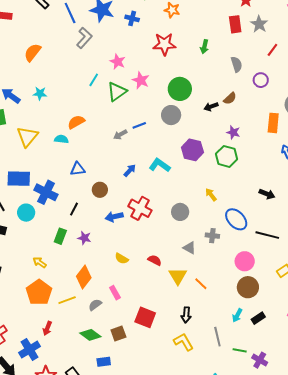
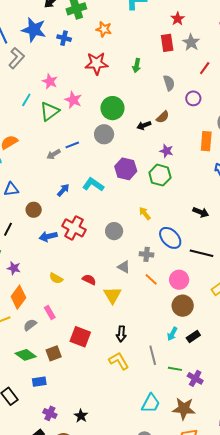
purple star: (84, 238) -> (14, 268), moved
orange line: (201, 284) -> (151, 279), moved

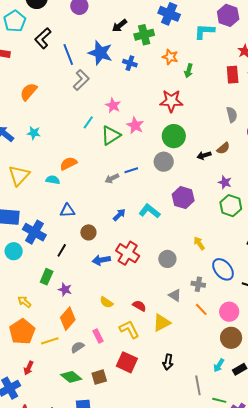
red star: (97, 63) -> (171, 101), moved
green arrow: (137, 66) -> (189, 71), moved
green hexagon: (160, 175) -> (231, 206), moved
yellow triangle: (112, 295) -> (162, 323), turned 30
yellow L-shape: (119, 361) -> (129, 329), moved

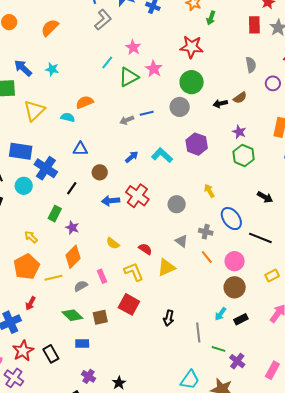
black arrow: (168, 362) -> (169, 318), moved

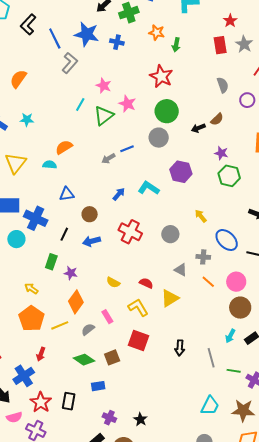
red star: (191, 47) -> (161, 76), turned 30
blue arrow: (111, 201) -> (92, 241), moved
black rectangle: (51, 354) -> (69, 401), turned 48

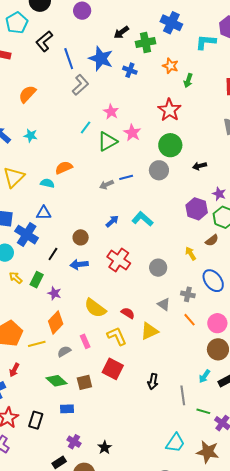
brown semicircle: (217, 119) -> (212, 240), moved
purple hexagon: (181, 172) -> (197, 209), moved
blue triangle: (67, 194) -> (44, 213), moved
yellow semicircle: (113, 282) -> (95, 308), size x1.6
yellow arrow: (31, 289) -> (16, 278), moved

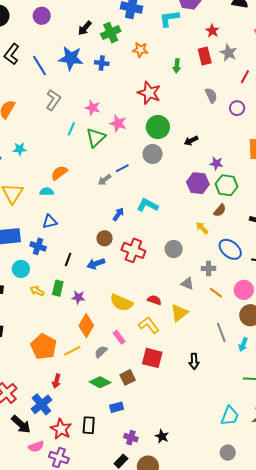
green arrow: (188, 81) -> (177, 66), moved
gray L-shape: (80, 85) -> (53, 100), moved
blue cross: (27, 235) -> (38, 246), size x0.7
brown circle: (81, 237) -> (105, 238), moved
gray line: (183, 395) -> (221, 332), moved

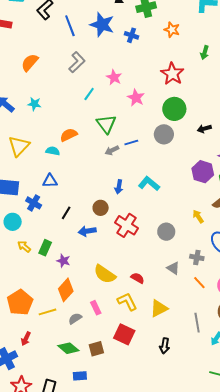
green triangle: (96, 138) -> (106, 124), moved, turned -35
blue arrow: (118, 214) -> (119, 187), turned 144
black line: (68, 259) -> (66, 213), moved
yellow triangle: (179, 313) -> (159, 308), moved

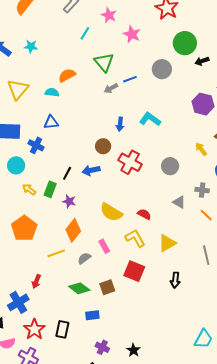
green circle: (174, 109) -> (185, 43), moved
black line: (66, 213) -> (67, 173), moved
orange pentagon: (20, 302) -> (24, 228), moved

